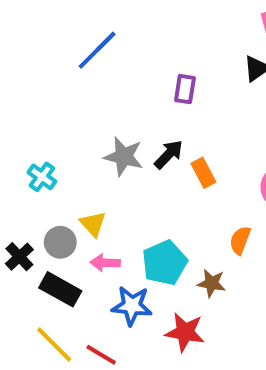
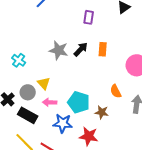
orange rectangle: (203, 173) -> (103, 49), moved, turned 32
orange semicircle: (240, 240) -> (116, 91), turned -48
cyan pentagon: (164, 263) -> (79, 102), turned -30

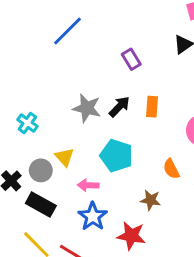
purple rectangle: (89, 17) -> (131, 59), turned -40
pink arrow: (50, 102) -> (88, 185), moved
cyan pentagon: (79, 102) -> (116, 156), moved
blue star: (63, 123) -> (93, 216), turned 30

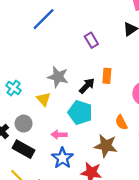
black arrow: (119, 107) -> (87, 86), moved
yellow triangle: (65, 157) -> (44, 99), moved
brown star: (151, 200) -> (106, 146), size x1.5

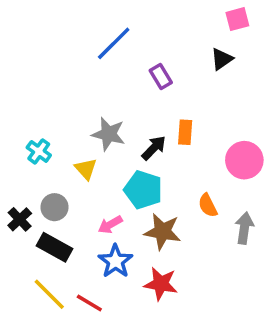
blue line: (44, 19) -> (114, 43), moved
pink arrow: (59, 135) -> (110, 225), turned -32
brown star: (106, 146) -> (162, 232), moved

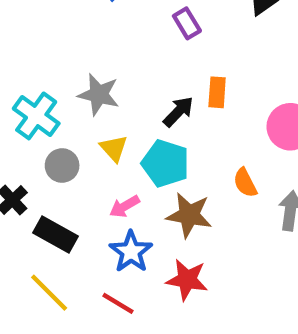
gray star: (108, 134) -> (99, 94), moved
cyan cross: (39, 151) -> (36, 116), size x1.5
yellow triangle: (86, 169) -> (114, 148), moved
gray circle: (54, 207) -> (62, 166), moved
red line: (89, 303) -> (118, 303), moved

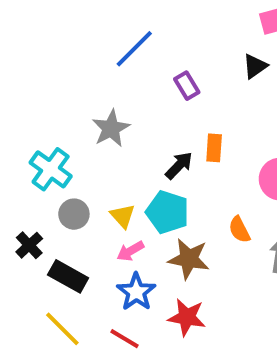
gray star: (99, 94) -> (111, 128), moved, turned 30
yellow triangle: (114, 148) -> (123, 216), moved

